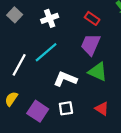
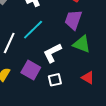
white L-shape: (65, 79) -> (52, 53), turned -45
purple square: (38, 111) -> (31, 70), moved

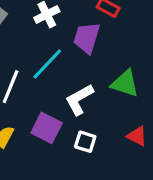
purple trapezoid: (73, 20) -> (87, 38), moved
white square: (55, 80) -> (85, 142), turned 32

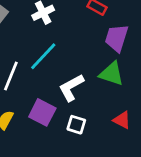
purple trapezoid: (87, 38) -> (117, 38), moved

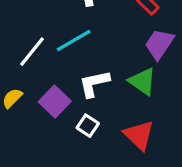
red triangle: (122, 120) -> (139, 135), size x1.5

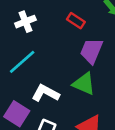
white L-shape: (94, 84) -> (46, 93), turned 52

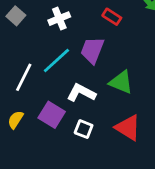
purple trapezoid: (91, 51) -> (92, 50), moved

